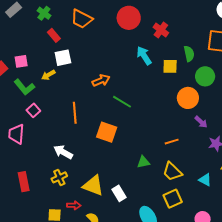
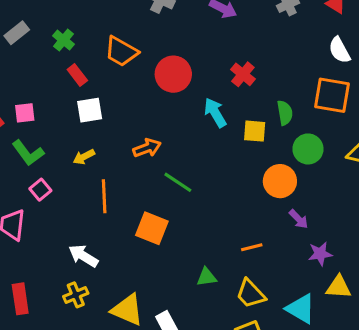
red circle: (129, 18) -> (173, 74), moved
yellow arrow: (48, 75) -> (84, 157), moved
cyan triangle: (205, 180) -> (301, 309), size x1.5

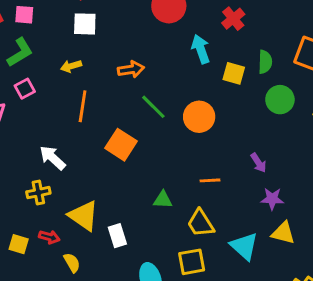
green L-shape: (28, 153) -> (20, 52), turned -96
orange circle: (280, 181) -> (199, 117), moved

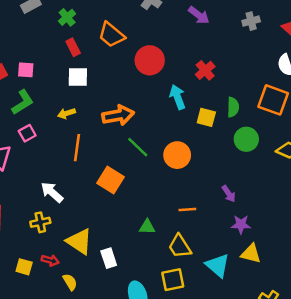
orange arrow: (131, 69) -> (118, 115), size x1.4

